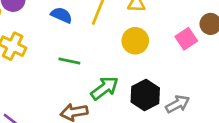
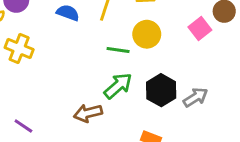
green line: (69, 61) -> (118, 50), moved

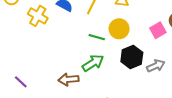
yellow cross: (19, 49) -> (38, 16), moved
black hexagon: (161, 90) -> (132, 57), moved
gray arrow: (196, 97) -> (156, 66), moved

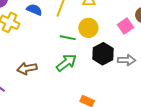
gray arrow: (156, 66) -> (127, 60), turned 30
brown arrow: (68, 79) -> (27, 68), moved

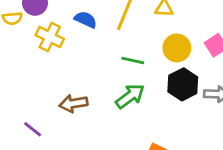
yellow circle: (88, 28) -> (177, 48), moved

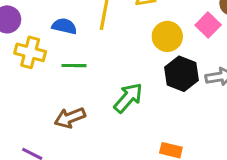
green line: (133, 60) -> (74, 66), moved

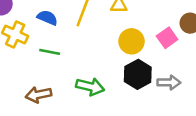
green arrow: (128, 98) -> (90, 87), turned 52

